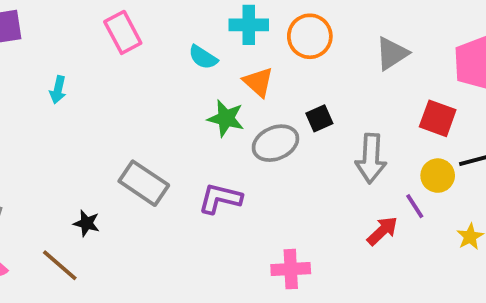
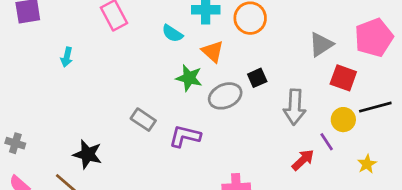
gray triangle: (392, 53) -> (321, 45), moved
gray rectangle: (144, 183) -> (143, 120), moved, size x0.7
black star: (87, 223) -> (88, 154), size x1.5

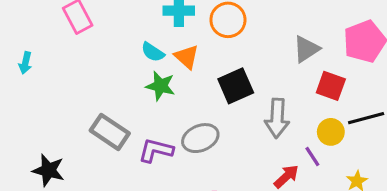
cyan semicircle: (172, 33) -> (153, 52), moved
black square: (257, 78) -> (236, 86), size x1.6
gray ellipse: (225, 96) -> (200, 138), moved
gray rectangle: (143, 120) -> (110, 132), size x1.4

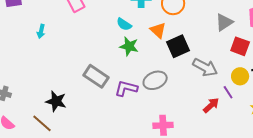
orange triangle: (187, 57) -> (158, 30), moved
gray arrow: (277, 118) -> (205, 67), turned -65

